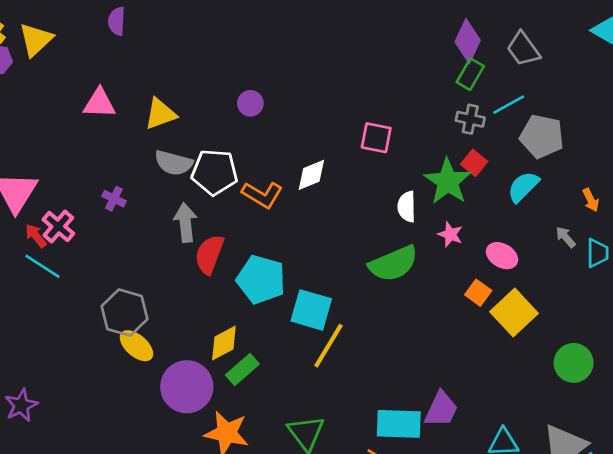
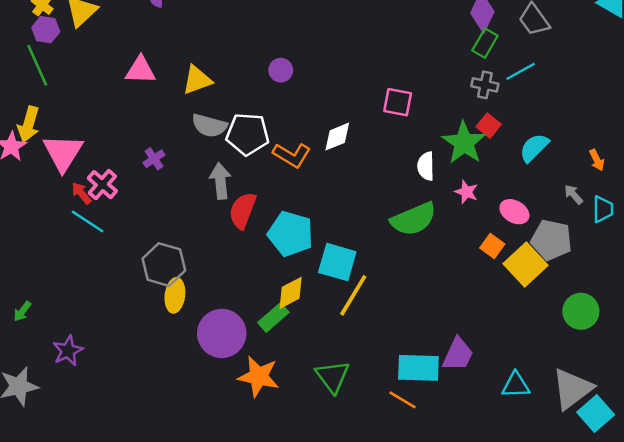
gray pentagon: (542, 136) -> (551, 240), moved
purple cross: (114, 199) -> (154, 159), turned 30
yellow diamond: (224, 343) -> (291, 293), moved
yellow ellipse: (136, 346) -> (175, 295), turned 56

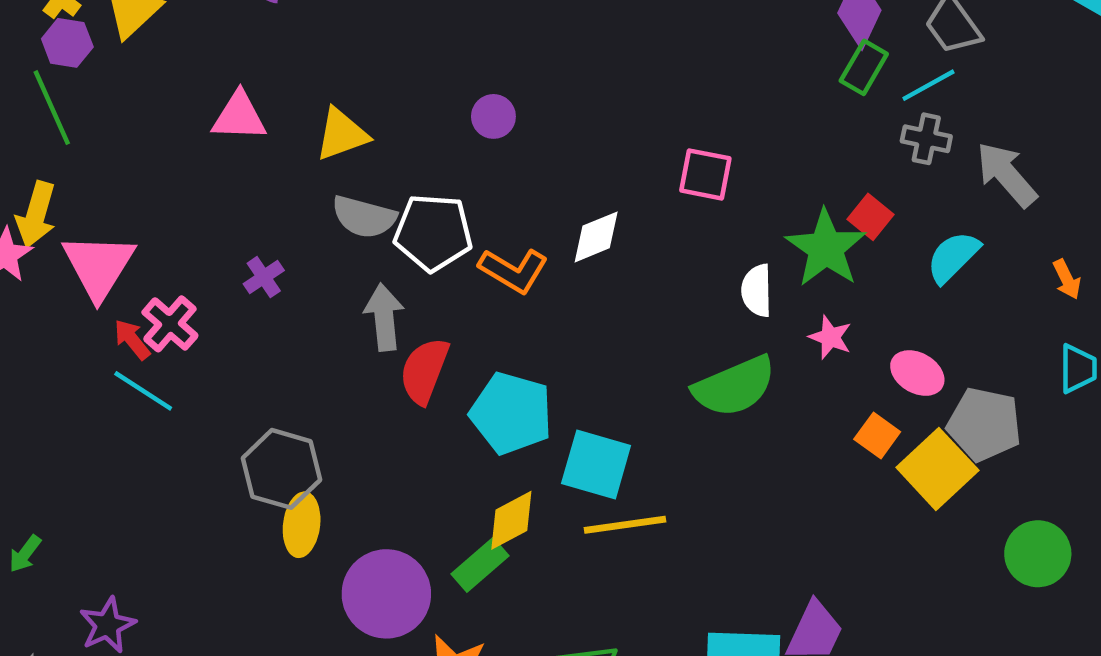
cyan line: (521, 71) -> (928, 85), moved
gray cross: (485, 85) -> (926, 139), moved
gray arrow: (573, 194) -> (1007, 174), moved, size x1.8
yellow line: (353, 295) -> (625, 525), turned 51

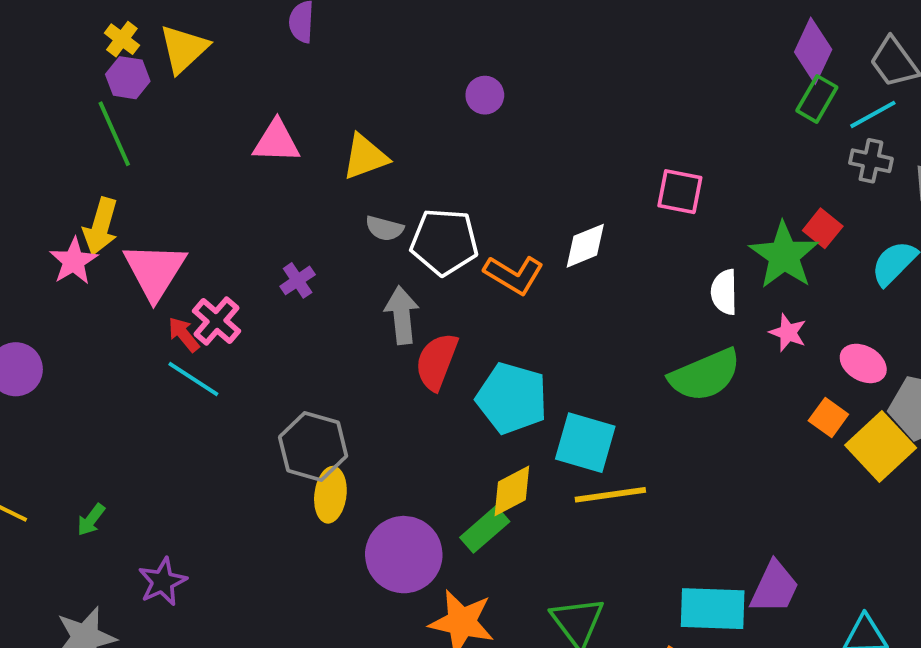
purple circle: (493, 116) -> (485, 95), moved
gray semicircle: (364, 217) -> (384, 228), size x0.7

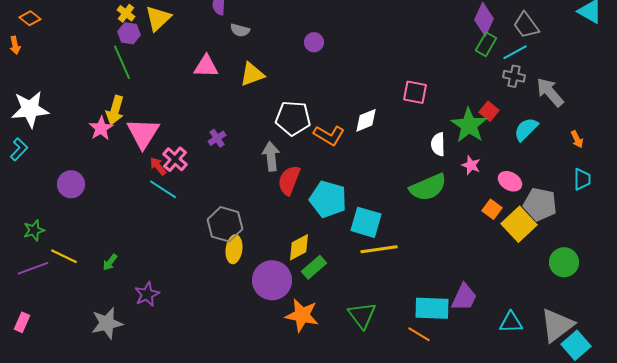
gray semicircle: (384, 228) -> (240, 30), moved
yellow diamond: (512, 491) -> (299, 247), moved

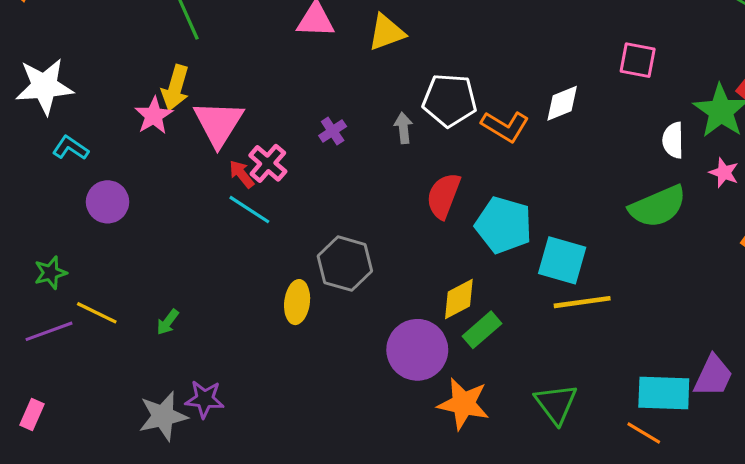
cyan L-shape: (19, 149) -> (71, 148), moved, turned -100
gray arrow: (271, 156) -> (403, 128), moved, size x0.7
yellow ellipse: (234, 249) -> (297, 302), moved
purple star: (147, 294) -> (205, 399), moved, turned 30

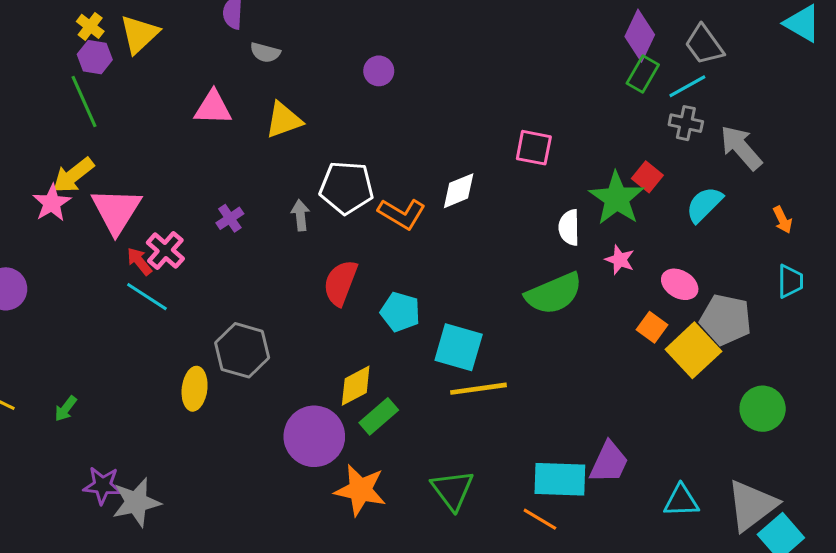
yellow arrow: (175, 88) -> (73, 175), turned 36
cyan pentagon: (504, 225) -> (400, 312), size x0.7
gray star: (163, 416) -> (136, 502), moved

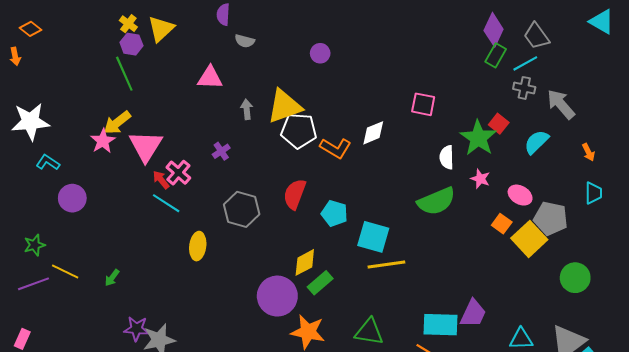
yellow triangle: (284, 120) -> (284, 106), moved, size x1.4
gray arrow: (300, 215) -> (247, 109), moved
gray hexagon: (242, 350) -> (242, 209), moved
yellow ellipse: (195, 389) -> (198, 246), moved
green triangle: (452, 490) -> (369, 332), turned -44

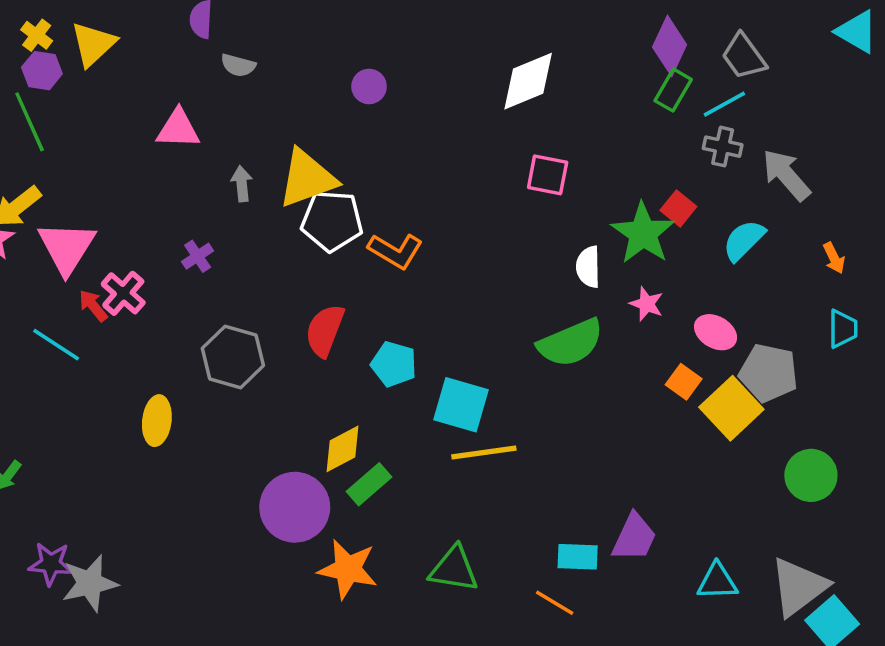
white diamond: (373, 133) -> (528, 81), moved, size x1.4
cyan line: (166, 203) -> (56, 345), moved
cyan rectangle: (441, 325) -> (578, 557), size x0.7

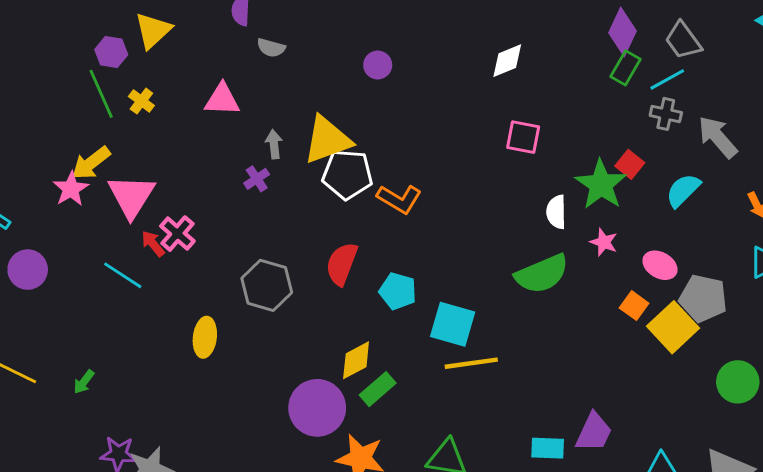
yellow cross: (37, 35) -> (141, 101), moved
white diamond: (528, 81) -> (507, 61), size x0.7
purple cross: (198, 256) -> (257, 179), moved

